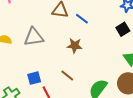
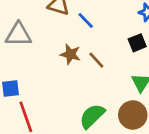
brown line: (67, 75) -> (96, 60), moved

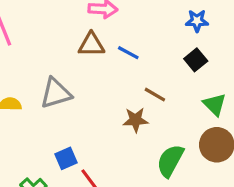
brown star: (70, 54) -> (136, 120), moved

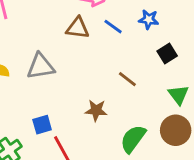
blue star: (197, 21) -> (149, 19), moved
blue line: (128, 53) -> (113, 27), moved
brown star: (136, 120) -> (96, 110), moved

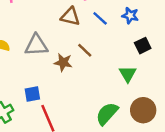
brown line: (127, 79) -> (85, 50), moved
green triangle: (178, 95) -> (128, 74), moved
brown star: (96, 110) -> (63, 62), moved

